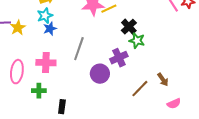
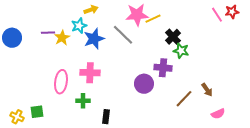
cyan star: (45, 16) -> (79, 26), moved
blue star: (50, 29) -> (94, 39), size x1.5
gray line: (79, 49) -> (123, 35), moved, turned -65
purple cross: (119, 58) -> (163, 68), turned 30

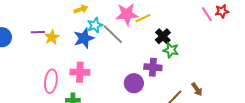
cyan star: (79, 26) -> (95, 25), moved

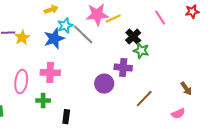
pink line: (207, 14) -> (160, 18), moved
brown arrow: (197, 89) -> (186, 89), moved

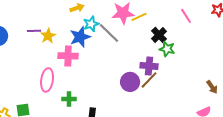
pink cross: (50, 73) -> (68, 56), moved
brown line: (144, 99) -> (149, 80), moved

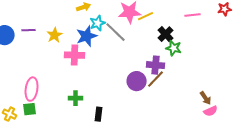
pink line: (186, 16) -> (193, 15), turned -63
purple line: (34, 31) -> (29, 30), moved
pink ellipse: (47, 80) -> (32, 89), moved
brown arrow: (212, 87) -> (206, 98), moved

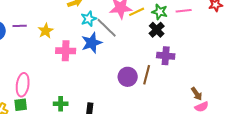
blue star: (87, 36) -> (92, 43), moved
green star: (174, 48) -> (160, 12), moved
purple cross: (156, 65) -> (166, 56), moved
brown line: (156, 79) -> (147, 75), turned -30
green cross: (76, 98) -> (61, 104), moved

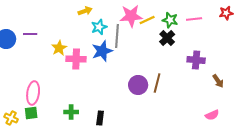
gray line: (107, 28) -> (117, 36), turned 50
yellow star: (46, 31) -> (59, 48), moved
purple cross: (166, 56) -> (196, 60), moved
brown arrow: (197, 94) -> (218, 81), moved

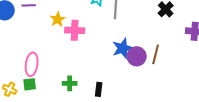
blue star: (102, 51) -> (123, 48), moved

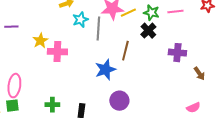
brown line: (156, 54) -> (125, 51), moved
purple circle: (137, 56) -> (119, 101), moved

